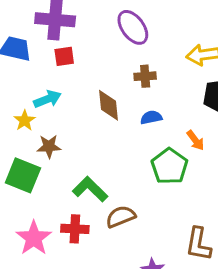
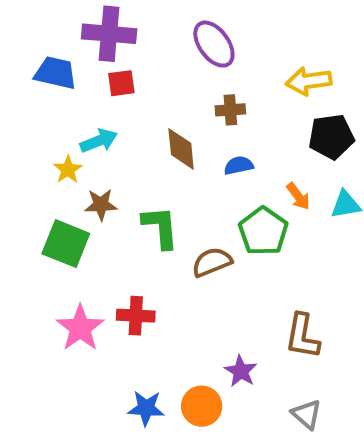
green L-shape: (90, 189) -> (160, 227), moved, turned 40
brown semicircle: (121, 217) -> (212, 262), moved

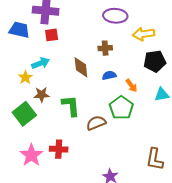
purple ellipse: (214, 44) -> (115, 16), moved, turned -50
orange arrow: (298, 196) -> (131, 85), moved
green square: (66, 244) -> (24, 114), turned 30
brown L-shape: (302, 336) -> (155, 159), moved

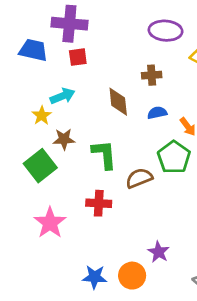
red cross: (59, 149) -> (99, 203), moved

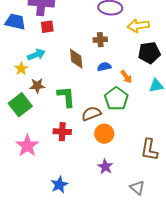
orange circle: (132, 276) -> (104, 134), moved
blue star: (95, 277) -> (59, 185), turned -30

